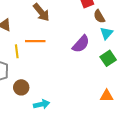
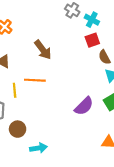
purple semicircle: (81, 44) -> (84, 106), moved

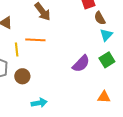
brown circle: (18, 129) -> (22, 76), moved

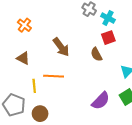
brown semicircle: (100, 18) -> (96, 54), moved

